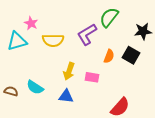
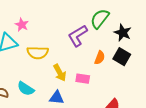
black star: (143, 31) -> (123, 33), moved, turned 30
yellow semicircle: (53, 40) -> (38, 53), moved
yellow arrow: (69, 71) -> (60, 73), turned -48

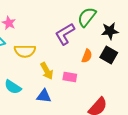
black star: (123, 33) -> (110, 31), turned -30

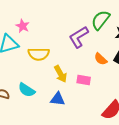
orange semicircle: (87, 56) -> (101, 59), turned 112

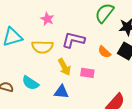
pink star: (23, 26) -> (47, 19), moved
purple L-shape: (79, 37) -> (73, 40), moved, turned 45

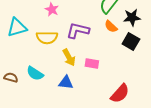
orange semicircle: (104, 52) -> (111, 26), moved

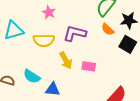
blue triangle: (66, 82) -> (53, 89), moved

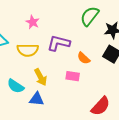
orange semicircle: (108, 29) -> (84, 58), moved
yellow arrow: (66, 60) -> (41, 77), moved

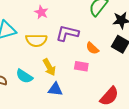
blue triangle: (37, 99) -> (55, 89), moved

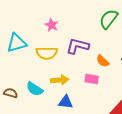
yellow arrow: (49, 67) -> (60, 80), turned -66

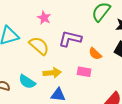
yellow semicircle: (47, 53) -> (39, 46), turned -140

